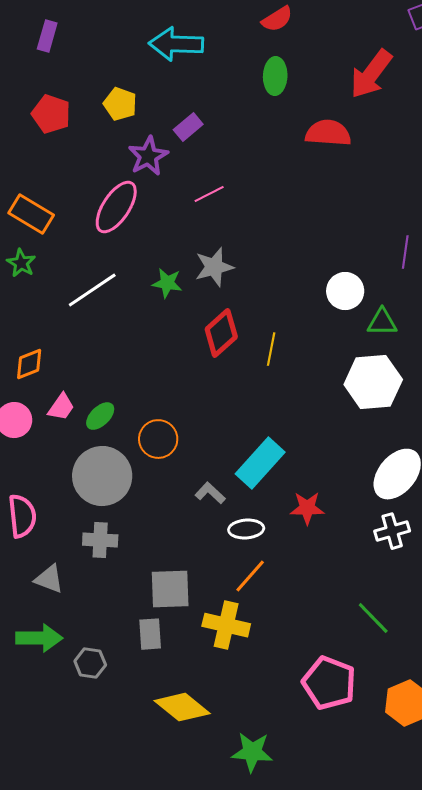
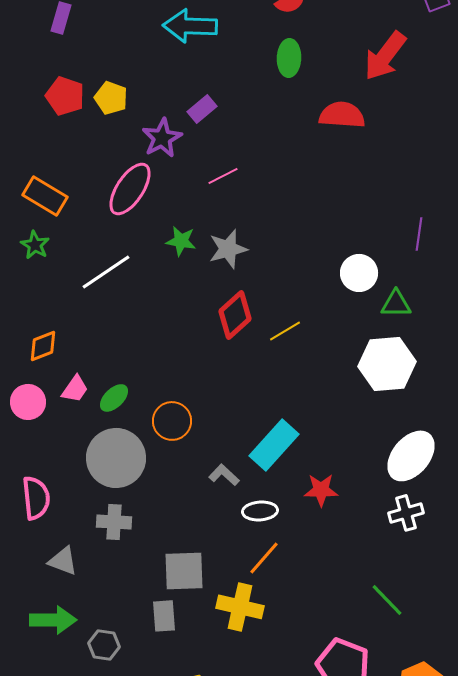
yellow pentagon: (120, 104) -> (111, 98), moved
green star: (167, 283) -> (181, 241), moved
yellow line: (271, 349) -> (285, 331), turned 48

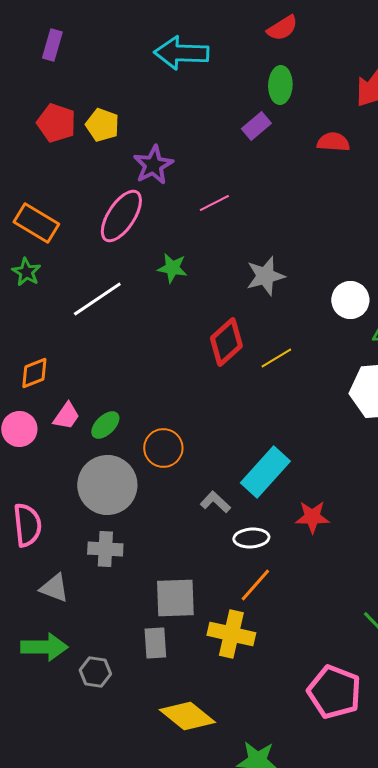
purple rectangle: (202, 109) -> (256, 126), moved
red semicircle: (342, 115) -> (333, 142), size x0.7
gray star: (228, 249) -> (265, 276), moved

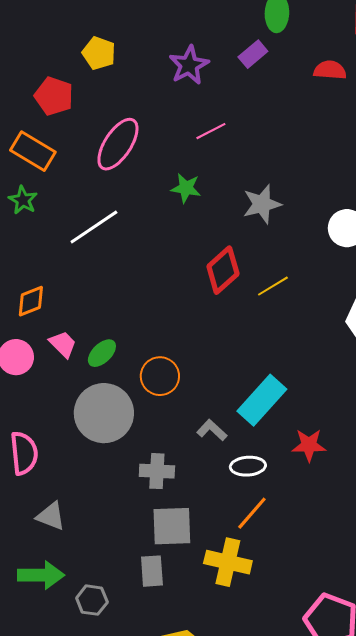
red pentagon: (56, 123) -> (54, 96), moved
purple star: (153, 165) -> (189, 65), moved
green star: (172, 268) -> (186, 188), moved
pink trapezoid: (66, 416) -> (63, 344), turned -80
gray cross: (105, 549) -> (157, 471), moved

